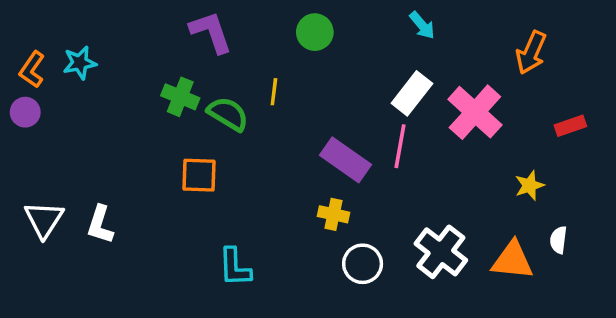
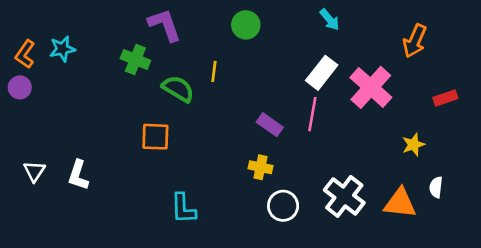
green cross: (180, 97) -> (135, 59), moved
purple rectangle: (345, 160) -> (270, 125), size x0.7
white triangle: (44, 219) -> (34, 171), size x0.7

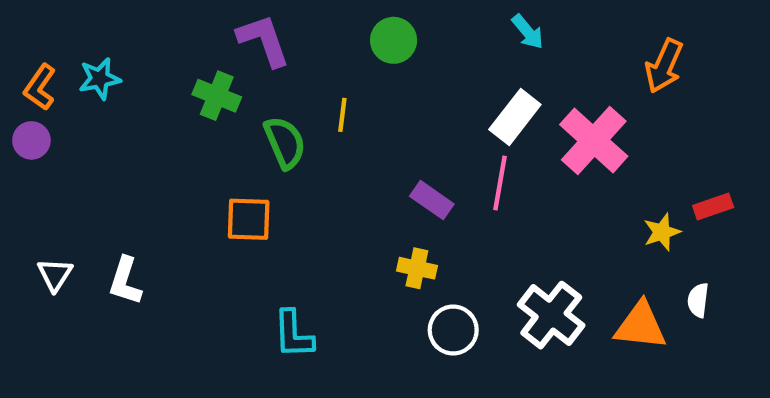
green semicircle: (178, 89) -> (285, 143), turned 36
red rectangle: (445, 98) -> (713, 206), moved

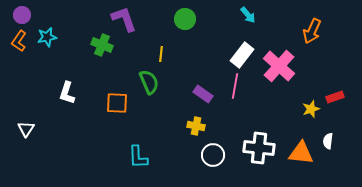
purple circle: (31, 140) -> (22, 15), moved
green semicircle: (285, 143) -> (149, 82), moved
white L-shape: (125, 281) -> (67, 93), moved
white cross: (551, 315) -> (259, 148), turned -32

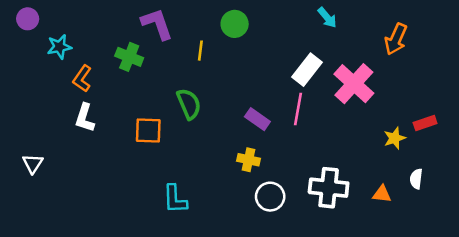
cyan arrow: (248, 15) -> (327, 18), moved
orange L-shape: (19, 41) -> (82, 79), moved
yellow line: (161, 54) -> (200, 51), moved
orange triangle: (301, 153) -> (382, 194), size x0.6

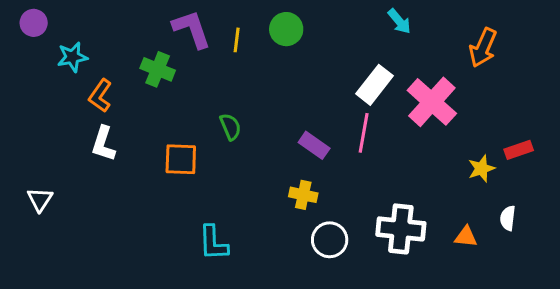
yellow line: (200, 51) -> (237, 40), moved
green semicircle: (189, 104) -> (230, 127), size x0.7

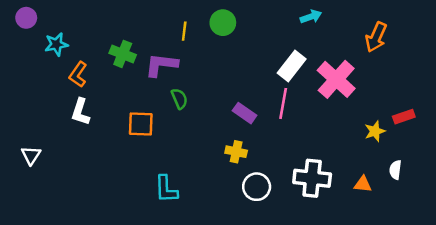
cyan arrow: (399, 21) -> (311, 17), turned -70
purple L-shape: (192, 29) -> (161, 65), moved, turned -64

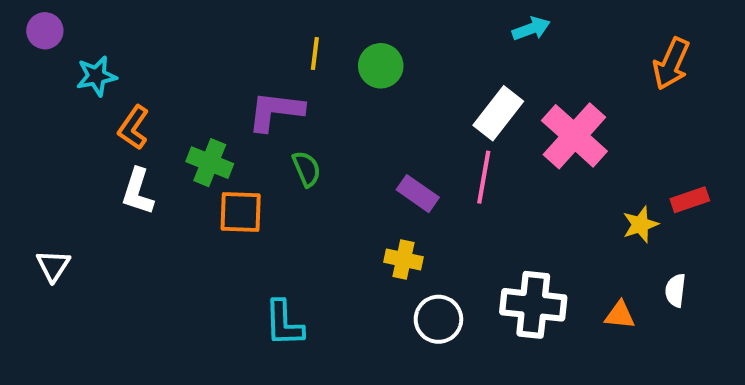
green circle: (223, 23) -> (381, 66), moved
orange arrow: (376, 37) -> (671, 64), moved
green cross: (123, 54) -> (210, 163), moved

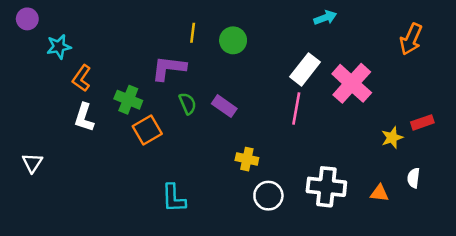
purple rectangle: (418, 194) -> (224, 106), moved
orange square: (241, 212) -> (147, 130), turned -32

